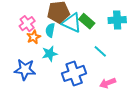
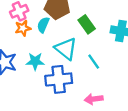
cyan triangle: (72, 23) -> (66, 49), moved
cyan star: (50, 54) -> (35, 61), moved

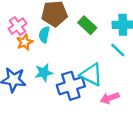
cyan triangle: (66, 49) -> (91, 75), moved
cyan line: (94, 62) -> (118, 50), moved

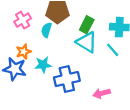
green rectangle: (87, 25) -> (87, 25), turned 70
orange star: (25, 42) -> (24, 52), moved
cyan triangle: (91, 75) -> (87, 42), moved

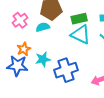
green rectangle: (87, 25) -> (79, 19), turned 56
cyan semicircle: (46, 30) -> (43, 27), turned 64

